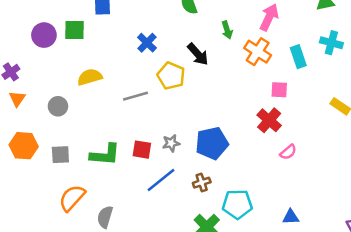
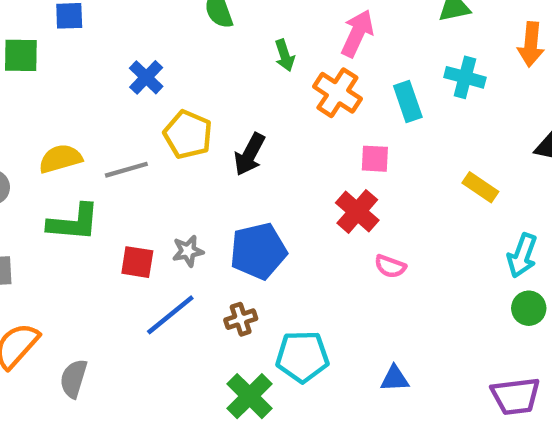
black arrow: (198, 54) -> (250, 154), moved, turned 70
yellow semicircle: (90, 77) -> (60, 159), moved
pink semicircle: (288, 152) -> (390, 266), turned 60
green L-shape: (105, 155) -> (74, 222), moved

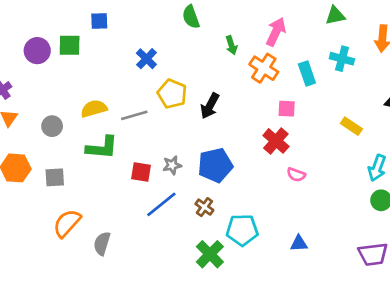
brown cross: (241, 319) -> (204, 207), turned -36

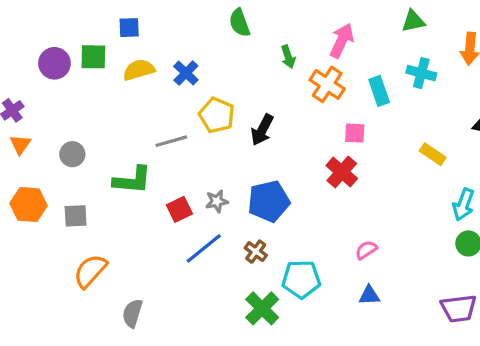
yellow semicircle: (94, 109) -> (139, 70), moved
red square: (141, 172) -> (179, 209), turned -35
pink semicircle: (296, 175) -> (366, 250), moved, turned 126
gray semicircle: (102, 243) -> (132, 313), moved

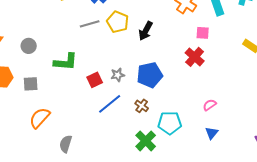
gray line: (171, 141) -> (90, 24), moved
blue triangle: (369, 295) -> (212, 133), turned -48

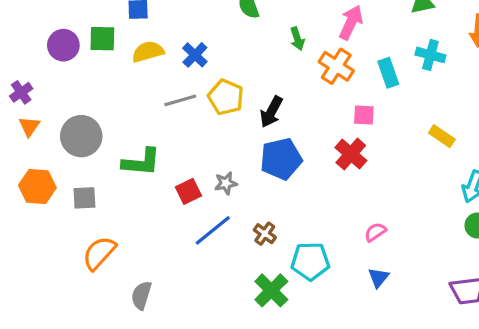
gray circle: (29, 46) -> (81, 136), size x1.6
blue pentagon: (150, 75) -> (281, 159), moved

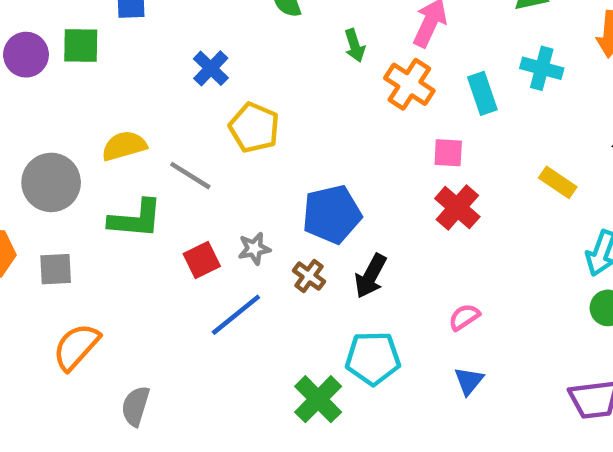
yellow semicircle: (148, 52) -> (124, 146), moved
gray line: (180, 100) -> (190, 176), moved, turned 48
black arrow: (271, 112) -> (371, 276), moved
red cross: (351, 154) -> (457, 208), moved
brown cross: (265, 234) -> (309, 276), moved

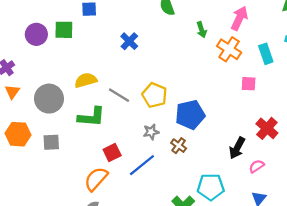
yellow pentagon: (254, 128) -> (155, 95), moved
red cross: (457, 208) -> (267, 128), moved
red square: (202, 260) -> (112, 152), moved
black arrow: (371, 276) -> (237, 148), moved
orange semicircle: (76, 347) -> (96, 179), moved

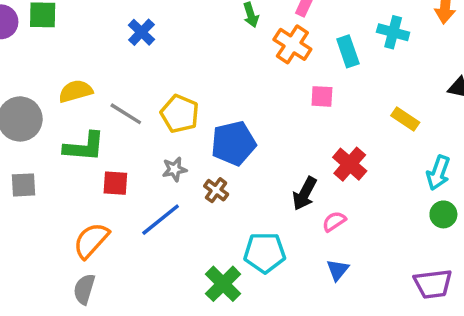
red square: (112, 152) -> (115, 183), moved, turned 30

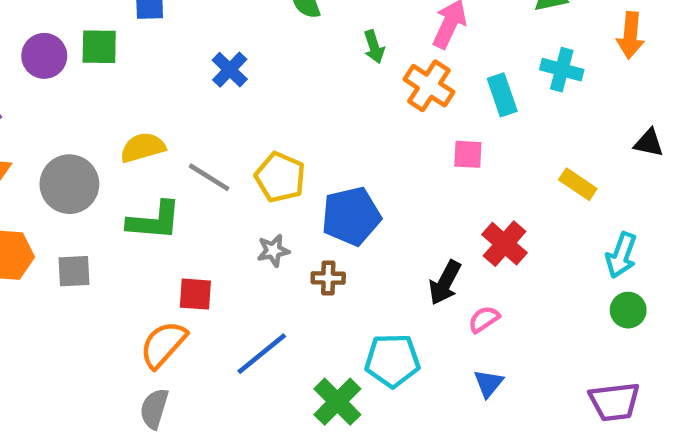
red square: (115, 183) -> (195, 294), moved
brown cross: (216, 190) -> (328, 278), turned -35
blue line: (161, 220) -> (262, 354), moved

